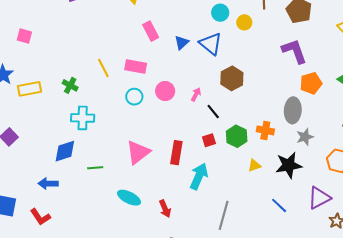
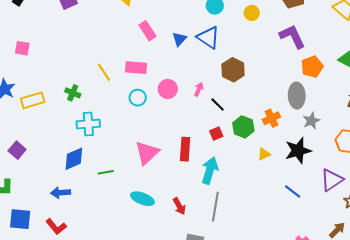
yellow circle: (244, 22) -> (252, 13), moved
orange cross: (265, 130) -> (271, 118), turned -30
gray line: (224, 215) -> (215, 207), moved

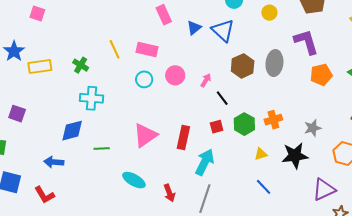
gray ellipse: (297, 96) -> (274, 63), moved
purple square: (17, 150) -> (17, 114), turned -30
blue line: (293, 191) -> (264, 187), moved

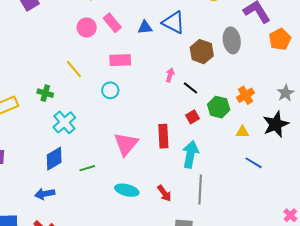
blue triangle: (194, 28) -> (145, 27), turned 49
pink rectangle: (147, 49) -> (120, 60), moved
pink circle: (175, 75) -> (87, 27), moved
cyan cross: (91, 98) -> (64, 122), turned -30
yellow triangle: (261, 154) -> (242, 132), turned 32

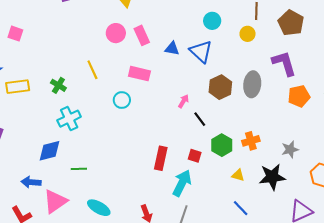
red square: (193, 117) -> (195, 156), moved, turned 32
pink triangle: (126, 144) -> (55, 201), moved
cyan ellipse: (127, 190) -> (99, 208), moved

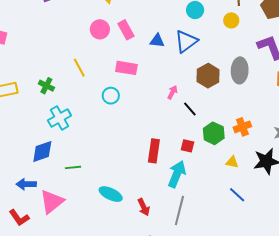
blue triangle: (201, 51) -> (186, 41), turned 45
cyan ellipse: (99, 208) -> (111, 194), moved

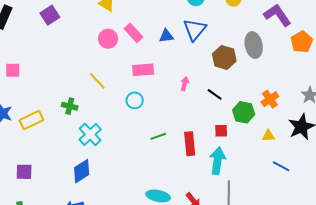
pink arrow: (172, 92) -> (185, 84), moved
green line: (73, 167) -> (158, 136), moved

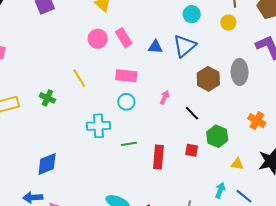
orange cross: (270, 99) -> (257, 121), moved, turned -36
cyan circle: (135, 100) -> (126, 102), moved
cyan cross: (90, 134) -> (98, 126), moved, turned 30
cyan arrow: (218, 161) -> (220, 190), moved, size x0.6

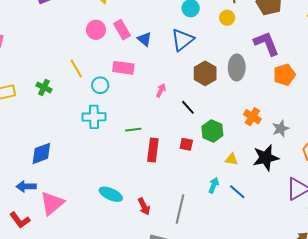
blue triangle: (155, 47) -> (144, 39), moved, turned 35
cyan circle: (126, 102) -> (100, 85), moved
green line: (129, 144) -> (133, 130), moved

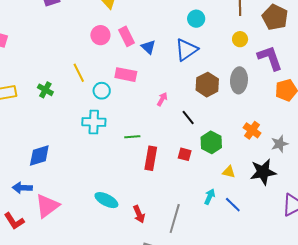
yellow circle: (227, 18) -> (240, 39), moved

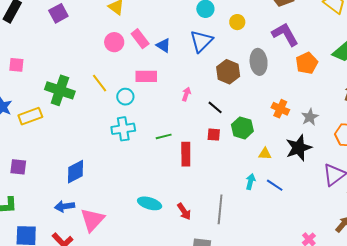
yellow circle: (240, 39) -> (237, 22), moved
green cross: (45, 90) -> (60, 90), moved, size x1.8
red square: (185, 154) -> (214, 135), moved

